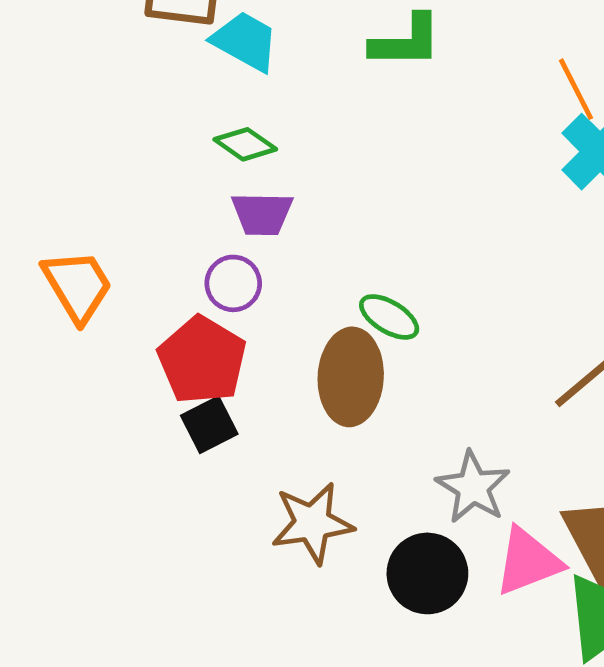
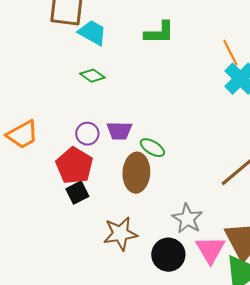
purple trapezoid: (262, 214) -> (119, 131), moved
orange trapezoid: (77, 286) -> (22, 135), turned 92
pink triangle: (528, 561) -> (210, 250), turned -40

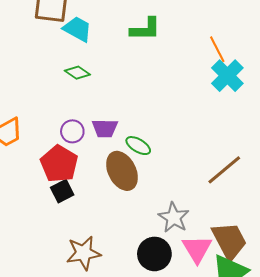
brown ellipse: (136, 173) -> (122, 171), turned -30
brown star: (120, 234) -> (83, 253), moved

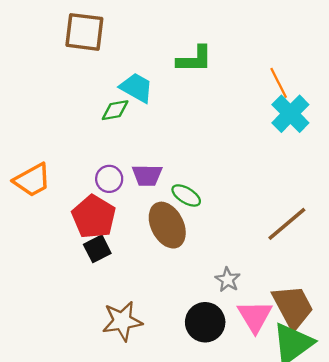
cyan trapezoid: (77, 29) -> (136, 88), moved
green diamond: (77, 73) -> (115, 110), turned -45
gray star: (174, 217) -> (228, 280), size x0.7

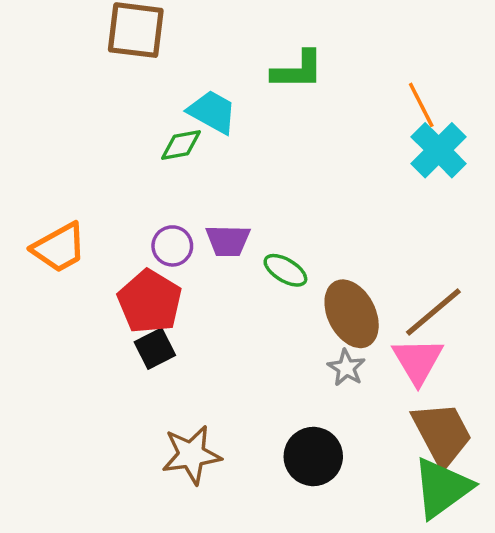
brown ellipse: (167, 225) -> (352, 314), moved
gray star: (228, 280) -> (346, 368), moved
pink triangle: (255, 316) -> (418, 361), moved

